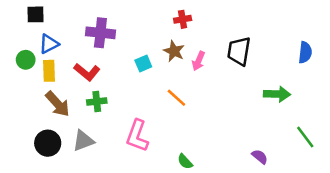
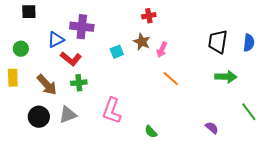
blue triangle: (49, 44) -> (56, 40), moved
black trapezoid: (239, 51) -> (218, 42), moved
yellow rectangle: (49, 71) -> (13, 78), moved
orange line: (176, 98) -> (171, 79), moved

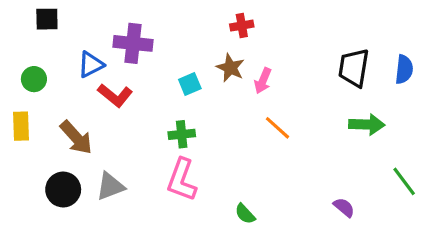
green cross: (79, 83) -> (182, 134), moved

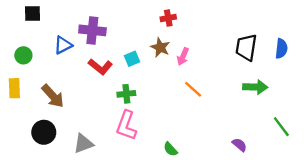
red L-shape: (115, 95) -> (100, 67), moved
gray triangle: (110, 186) -> (83, 144), moved

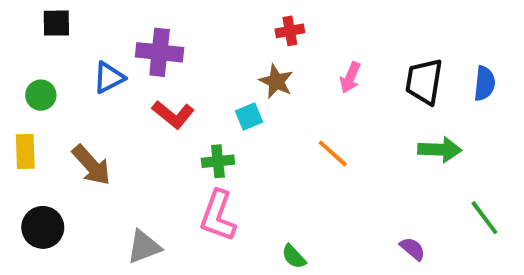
pink arrow: (183, 56) -> (350, 78), moved
cyan square: (132, 59) -> (249, 116), moved
black circle: (44, 132) -> (43, 227), moved

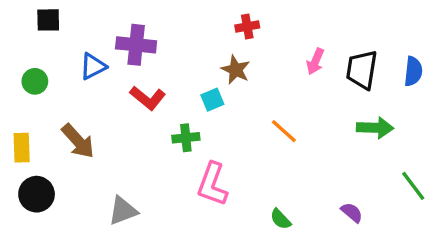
pink arrow: (350, 78) -> (315, 61), moved
yellow rectangle: (25, 152) -> (22, 148), moved
pink L-shape: (218, 216) -> (212, 184), moved
green semicircle: (294, 257) -> (280, 219), moved

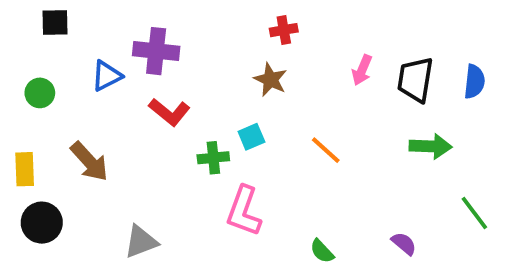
cyan square: (212, 100) -> (251, 137), moved

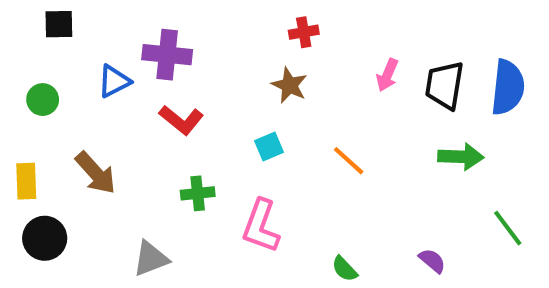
blue semicircle: (474, 82) -> (508, 87), size x1.5
green cross: (213, 158) -> (198, 193), moved

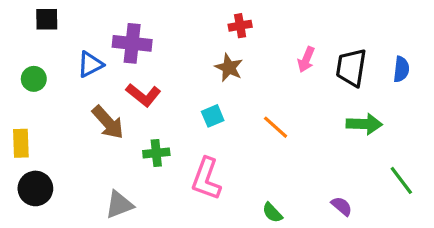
blue semicircle: (508, 87) -> (401, 69), size x0.6
brown arrow: (96, 173) -> (108, 122), moved

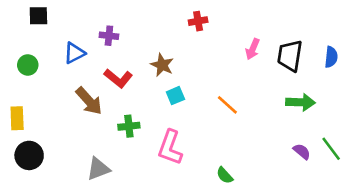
purple cross: (132, 43) -> (109, 36), size x0.6
brown star: (229, 68) -> (162, 65), moved
purple semicircle: (342, 206) -> (302, 151), moved

